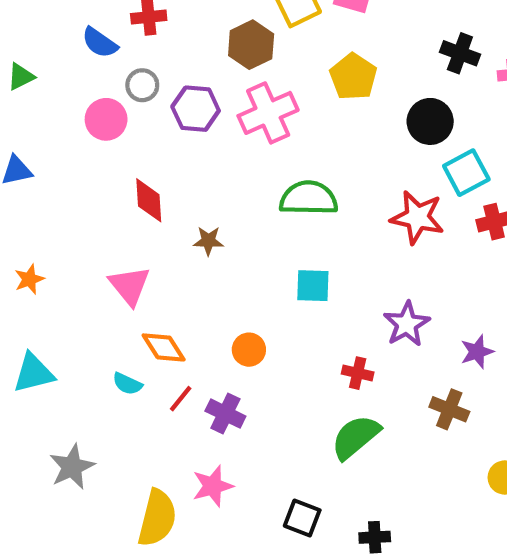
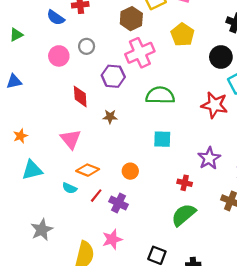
gray circle: (142, 85) -> (87, 46), moved
purple hexagon: (196, 109) -> (113, 76), moved
orange diamond: (164, 347) -> (88, 170), turned -35
cyan triangle: (34, 373) -> (32, 170), moved

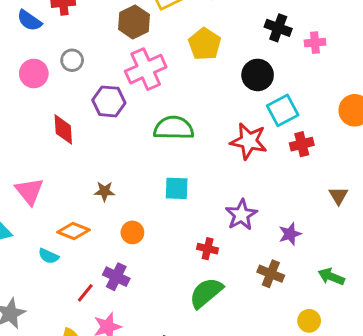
brown star: (110, 117) -> (104, 191), moved
pink triangle: (71, 139) -> (29, 191), moved
red line: (96, 196) -> (85, 293), moved

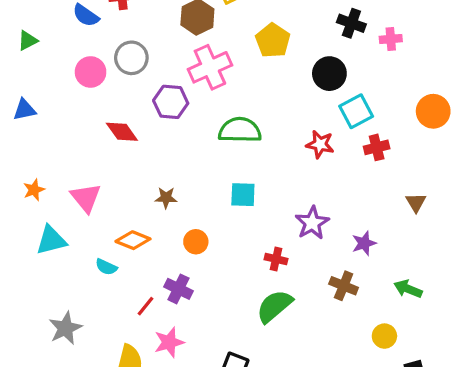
gray circle: (72, 60) -> (131, 58), size x1.4
red diamond: (63, 129) -> (122, 132), turned -32
red star: (249, 141) -> (320, 144), size x0.7

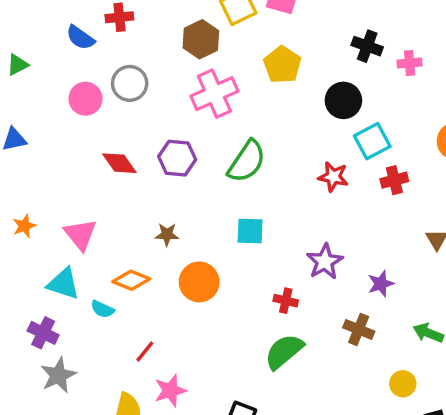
purple hexagon: (171, 102) -> (177, 158), moved
green semicircle: (240, 130) -> (247, 161), turned 123
cyan triangle: (51, 240) -> (63, 284), moved, turned 32
orange circle: (196, 242) -> (199, 282), size x1.5
purple cross: (179, 289) -> (43, 333), moved

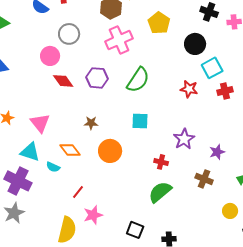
pink circle: (85, 99) -> (50, 56), moved
orange diamond: (131, 280) -> (70, 150), turned 30
purple cross: (43, 333) -> (18, 181), size x1.5
gray star: (58, 375) -> (14, 213), moved

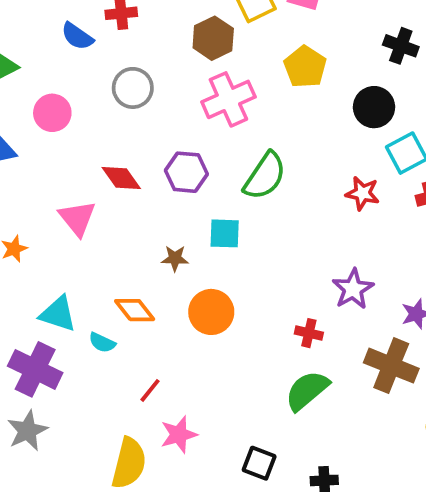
pink circle: (50, 56) -> (52, 113), moved
cyan square: (140, 121) -> (225, 233), moved
pink triangle: (40, 123) -> (77, 218), moved
brown cross: (204, 179) -> (391, 366), size x1.5

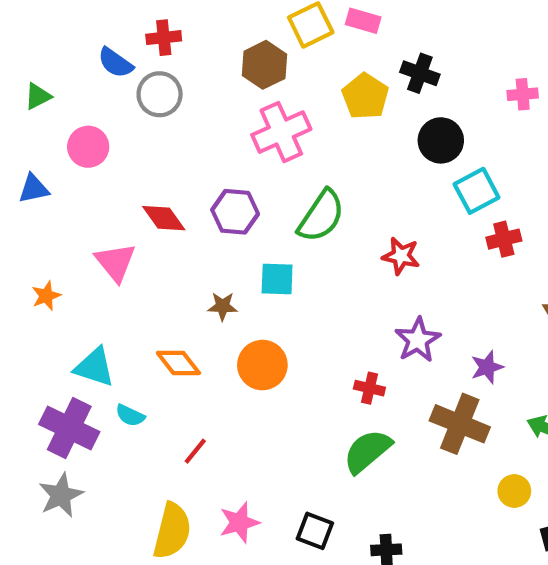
black cross: (401, 46) -> (420, 73), moved
gray circle: (133, 88) -> (160, 94), moved
red star: (363, 193) -> (401, 256), moved
cyan semicircle: (102, 343) -> (130, 415), moved
pink star: (179, 434) -> (239, 522), moved

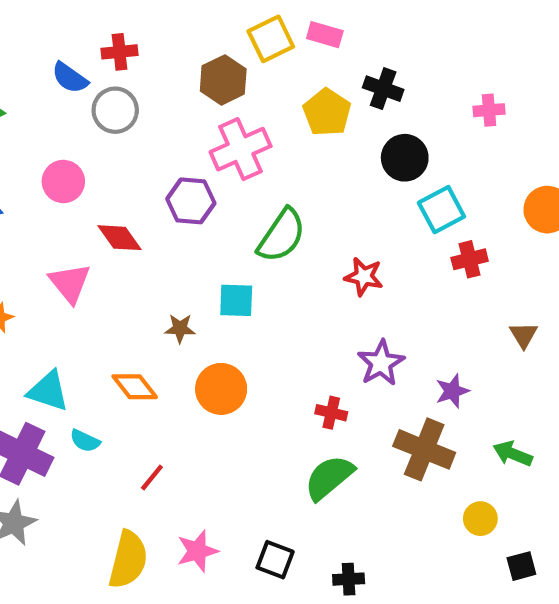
pink circle: (88, 147) -> (63, 181), moved
purple hexagon: (235, 212) -> (191, 201), moved

